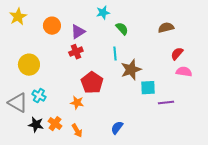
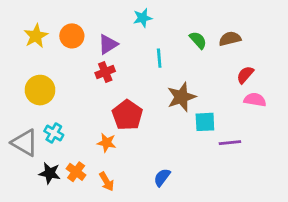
yellow star: (18, 17) -> (36, 36), moved
green semicircle: (122, 29) -> (198, 40), moved
cyan line: (115, 54) -> (159, 58), moved

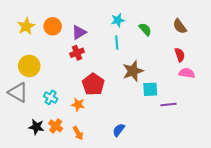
cyan star: (143, 18) -> (118, 20), moved
brown semicircle: (230, 39) -> (180, 26), moved, turned -112
red semicircle: (245, 75) -> (180, 55), turned 120
cyan cross: (54, 133) -> (51, 97), moved
gray triangle: (25, 143) -> (18, 92), moved

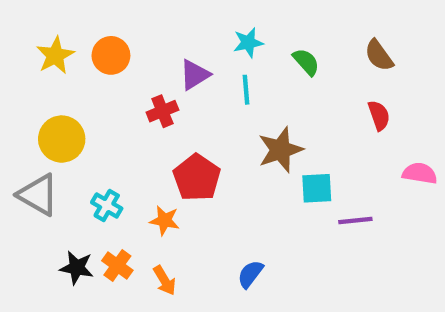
purple triangle: (79, 32) -> (195, 75), moved
pink semicircle: (187, 73) -> (420, 173), moved

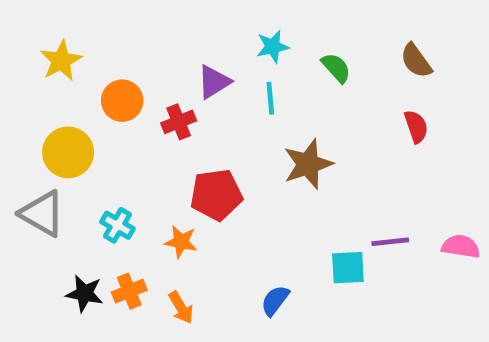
orange circle: (111, 55) -> (122, 101), moved
pink semicircle: (420, 173) -> (461, 246), moved
red pentagon: (197, 178) -> (216, 195), turned 30
cyan square: (317, 188) -> (348, 268), moved
orange cross: (117, 266) -> (129, 291), turned 32

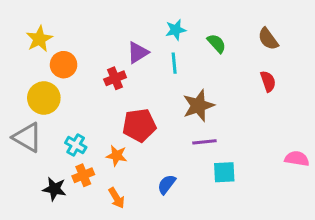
orange circle: (122, 101) -> (64, 65), moved
purple line: (390, 242) -> (204, 142), moved
orange cross: (129, 291) -> (83, 175), moved
blue semicircle: (275, 301) -> (167, 184), moved

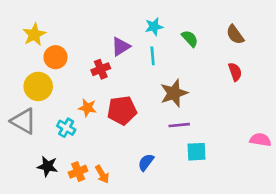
orange star: (117, 156) -> (87, 108), moved
orange cross: (83, 175) -> (78, 172), moved

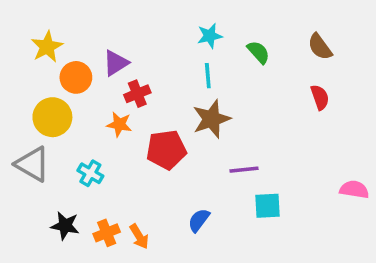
purple triangle: (121, 47) -> (116, 63), moved
brown star: (174, 93) -> (211, 119), moved
orange star: (87, 108) -> (119, 124), moved

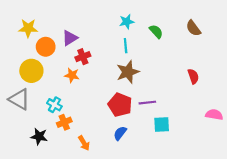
yellow star: (47, 47) -> (28, 28), turned 30
red semicircle: (320, 97) -> (193, 76), moved
red pentagon: (166, 150) -> (120, 105), moved, turned 30
orange cross: (107, 233) -> (64, 122), moved

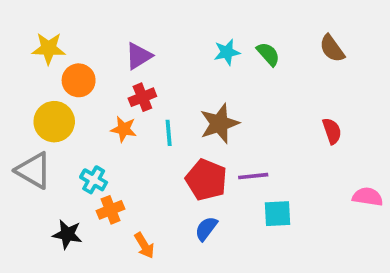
cyan star: (127, 22) -> (227, 52), moved
purple triangle: (70, 38) -> (139, 56), moved
cyan line: (126, 46) -> (169, 133), moved

